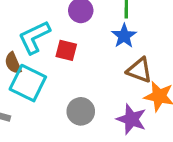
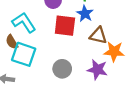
cyan L-shape: (34, 37) -> (24, 22), turned 90
red square: (66, 50) -> (65, 26), moved, size x1.5

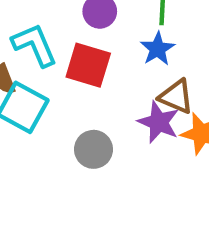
red square: (65, 26) -> (88, 65), moved
purple star: (97, 70) -> (159, 122), moved

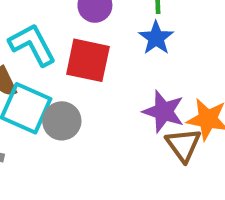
brown triangle: (176, 97) -> (183, 145), moved, turned 36
gray circle: (94, 149) -> (62, 121), moved

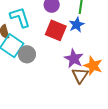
red square: (88, 60) -> (56, 30), moved

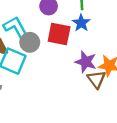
gray circle: (27, 54) -> (30, 42), moved

